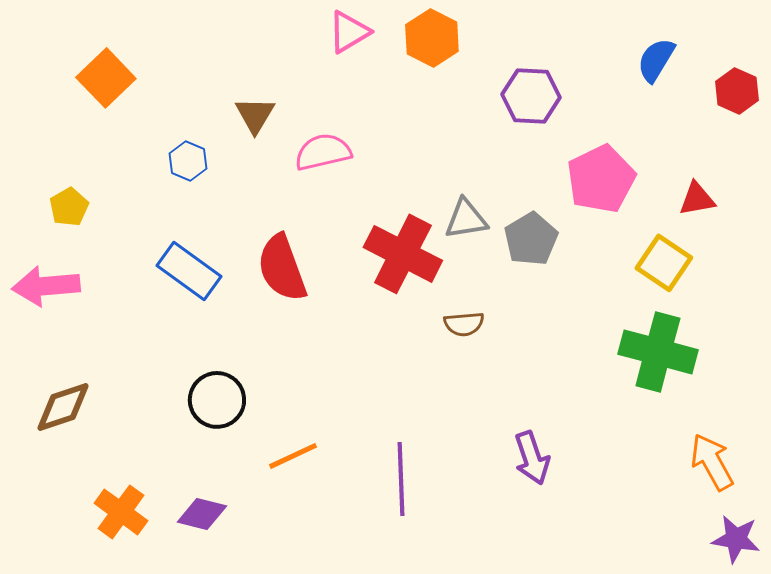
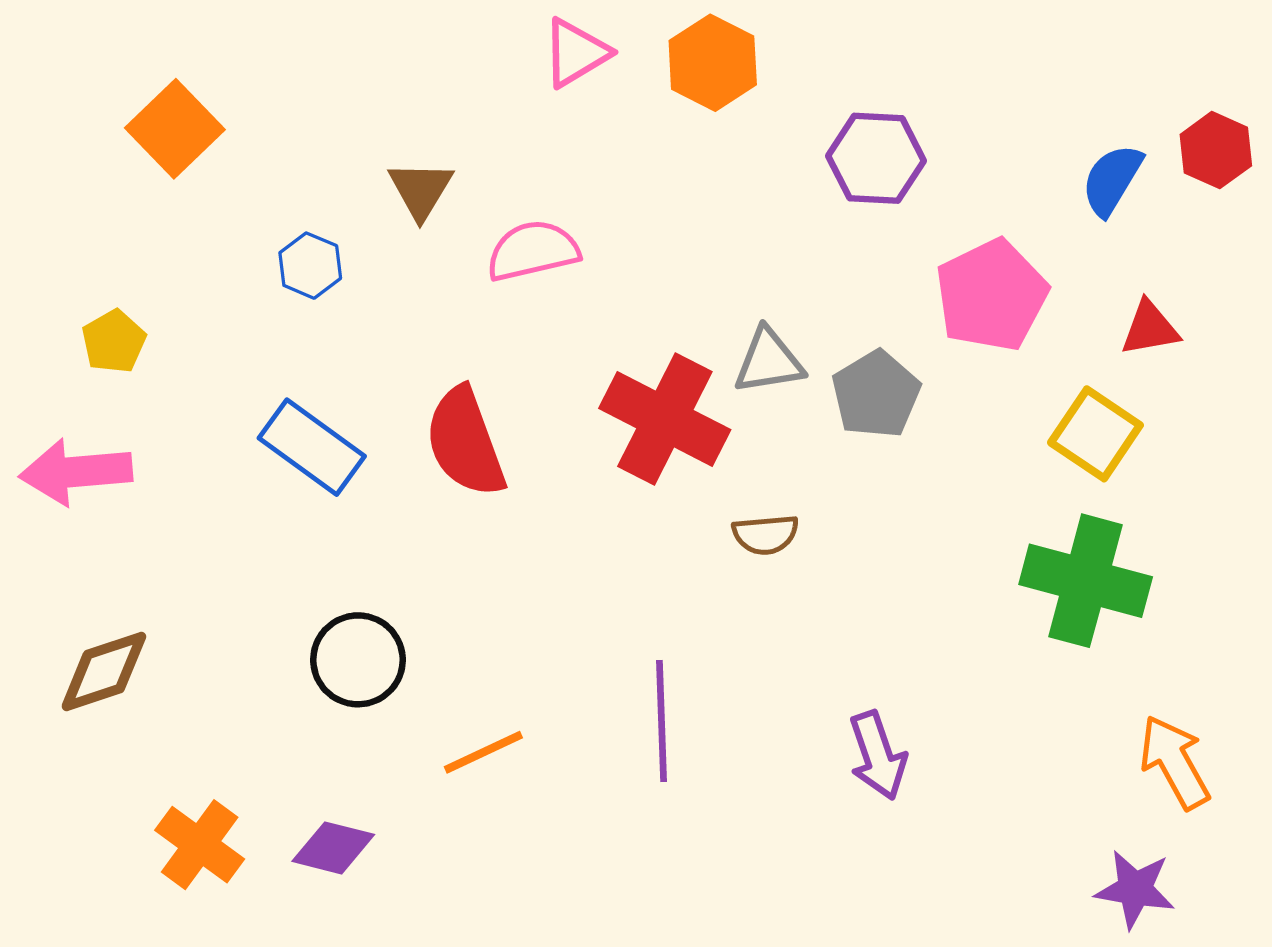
blue semicircle: (656, 60) -> (1112, 180), moved
purple line: (401, 479) -> (662, 721), moved
purple star: (736, 539) -> (1135, 889), moved

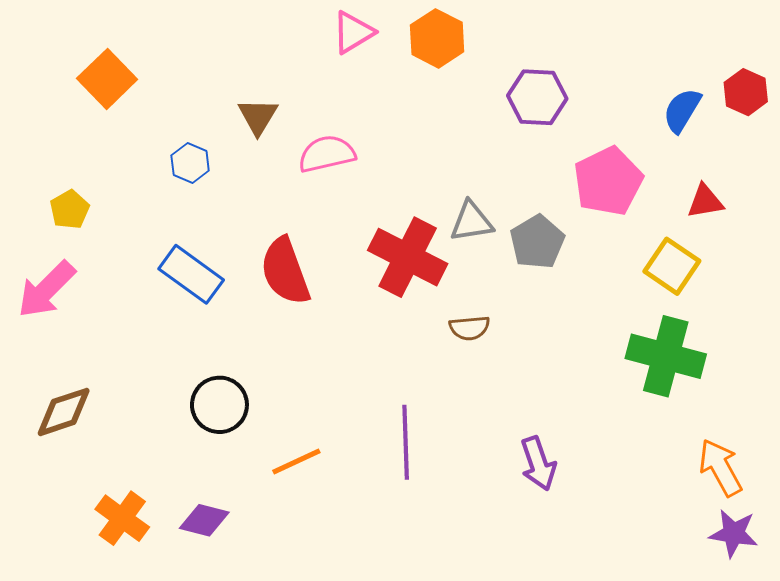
pink arrow: (76, 472) -> (46, 289), turned -40
purple star: (1135, 889) -> (734, 533), moved

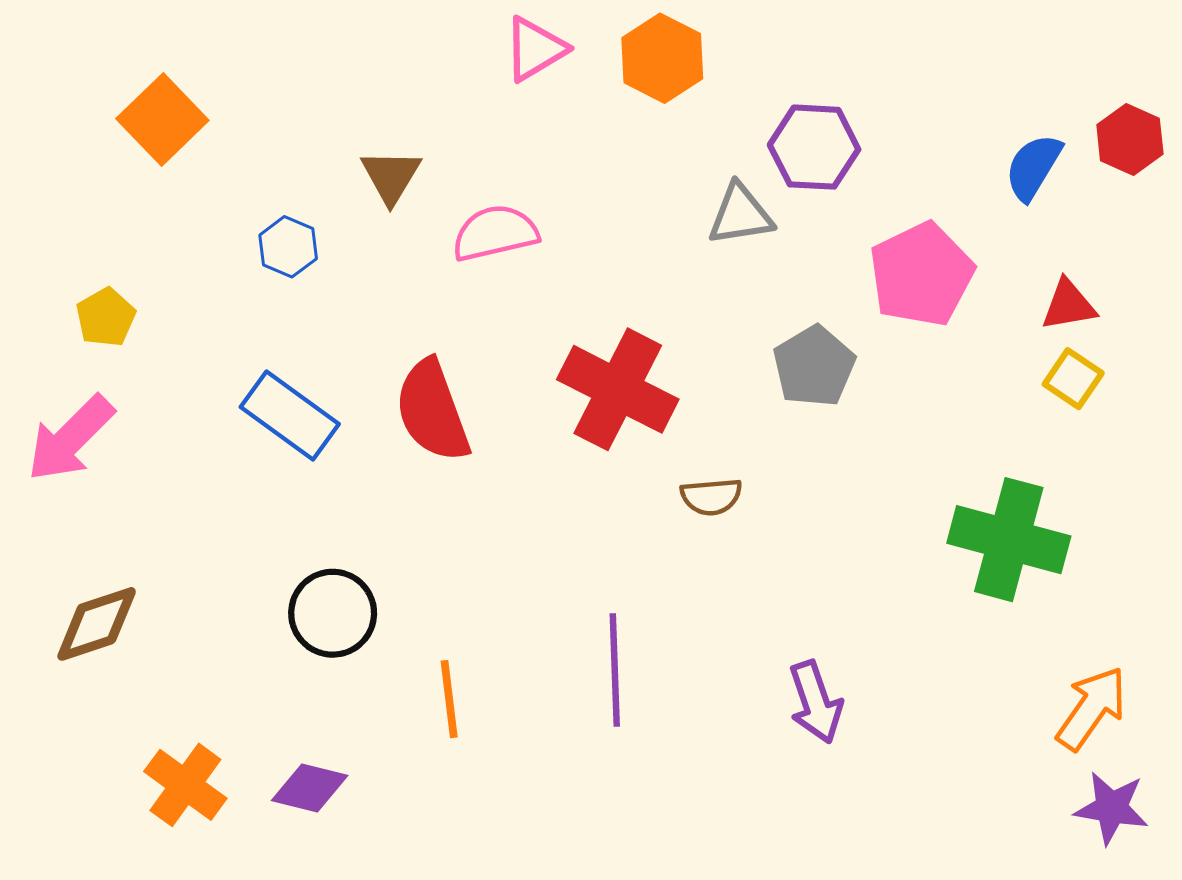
gray triangle: (471, 222) -> (740, 215), moved
yellow square: (672, 266) -> (1073, 379), moved, size x0.7
orange line: (296, 462) -> (449, 699), turned -72
orange arrow: (720, 468) -> (1092, 708), turned 64

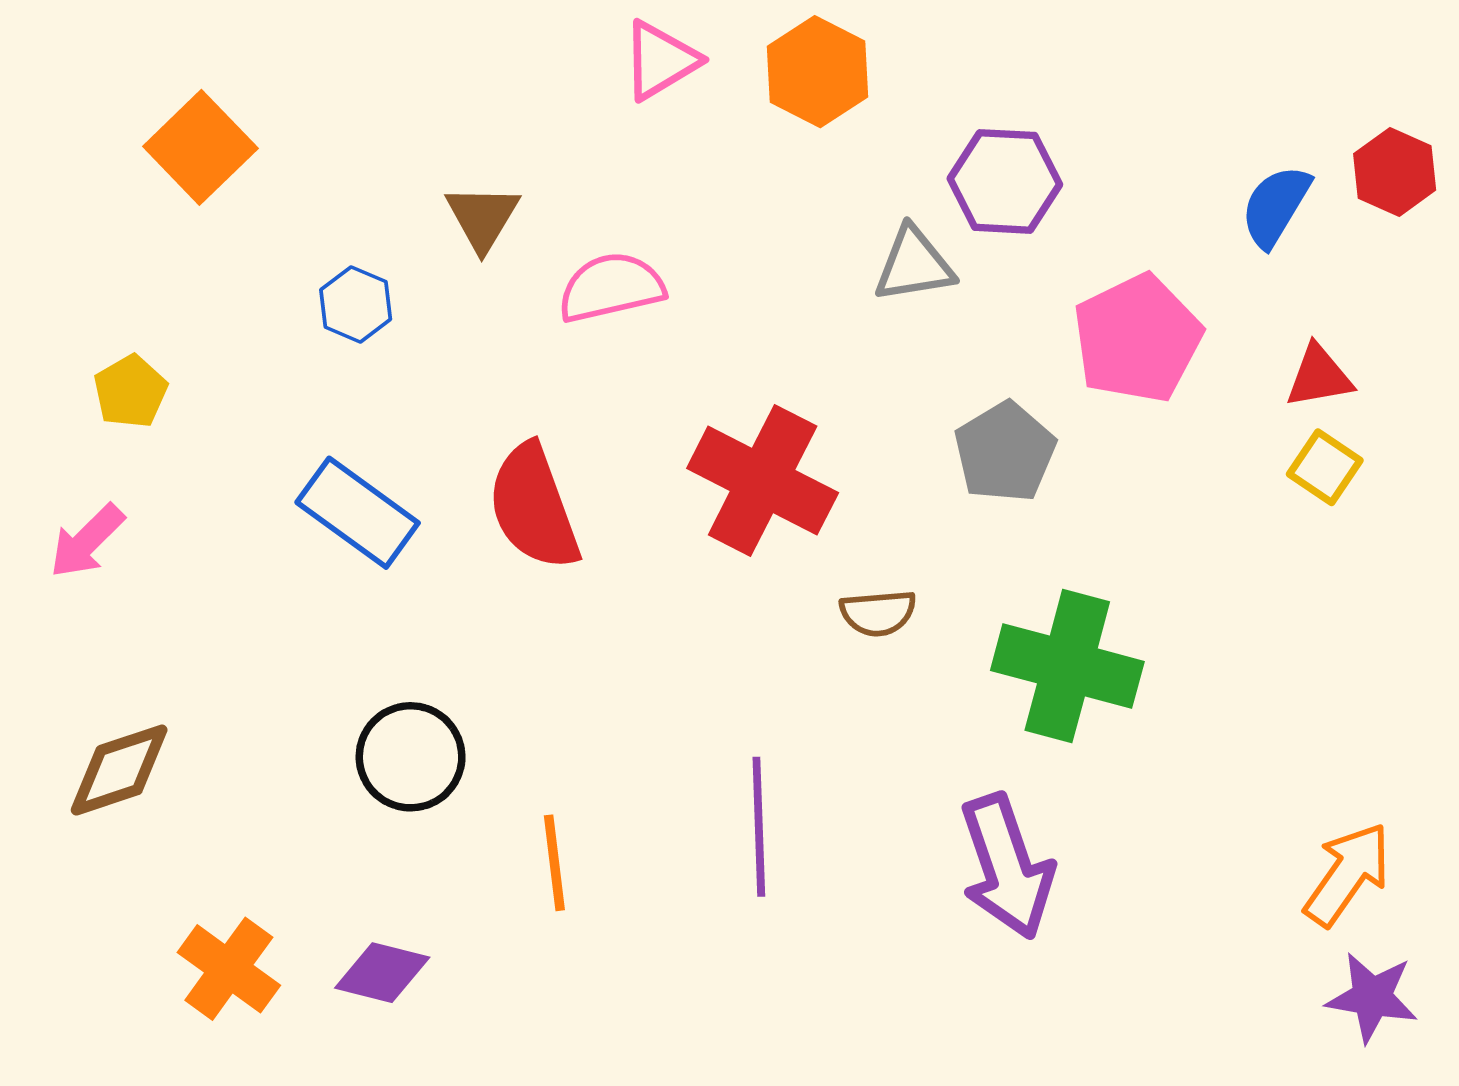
pink arrow: (70, 438) -> (87, 541), size x0.7
green cross: (1009, 540) -> (1067, 666), moved
purple arrow: (816, 702) -> (1007, 867), size x1.4

